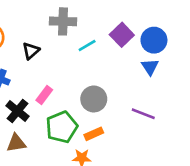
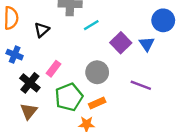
purple square: (122, 35) -> (121, 43), moved
blue circle: (154, 40) -> (163, 20), moved
brown triangle: (16, 143) -> (29, 111), turned -42

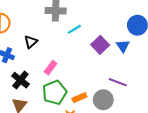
black triangle: (42, 30) -> (31, 42), moved
pink rectangle: (54, 69) -> (50, 68), moved
gray circle: (97, 72) -> (103, 100), moved

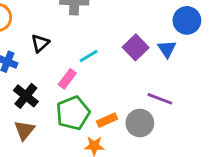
cyan line: (74, 29) -> (89, 56), moved

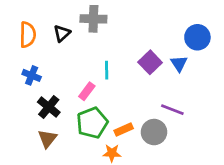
black triangle: (40, 43) -> (62, 33), moved
cyan line: (89, 56) -> (107, 70), turned -60

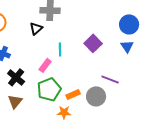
black triangle: (62, 33) -> (36, 28), moved
blue triangle: (179, 64) -> (127, 46), moved

